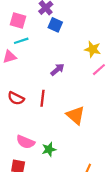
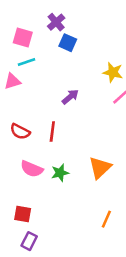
orange triangle: (76, 115) -> (100, 168), moved, turned 36
pink semicircle: (25, 142) -> (32, 169), moved
green star: (49, 149) -> (60, 173), moved

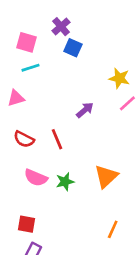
pink triangle: (12, 81) -> (16, 98), moved
purple arrow: (70, 97) -> (85, 110), moved
red line: (52, 132) -> (57, 139), turned -30

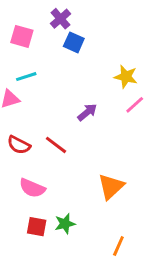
cyan line: (30, 68) -> (26, 77), moved
red line: (57, 139) -> (56, 145), turned -30
green star: (65, 182) -> (65, 224), moved
red square: (27, 224) -> (37, 227), moved

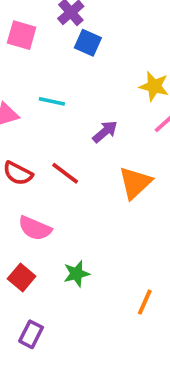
cyan line: (26, 77) -> (52, 101), moved, turned 30
orange triangle: (111, 187) -> (135, 183), moved
red square: (37, 227) -> (22, 277), moved, turned 30

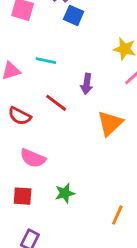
purple arrow: (105, 132) -> (87, 84), turned 138
red line: (65, 173) -> (56, 103), moved
red square: (22, 277) -> (23, 196), turned -36

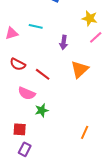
red line: (56, 103) -> (43, 74), moved
green star: (65, 193) -> (42, 110), moved
red square: (23, 196) -> (20, 129), moved

